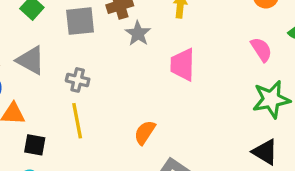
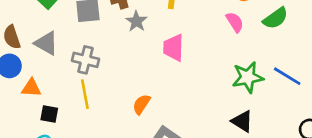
pink semicircle: (261, 49) -> (235, 22), moved
gray cross: (78, 80) -> (86, 60), size x1.4

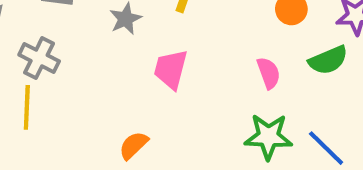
pink semicircle: (235, 22) -> (269, 73), moved
orange semicircle: (141, 104) -> (134, 145), moved

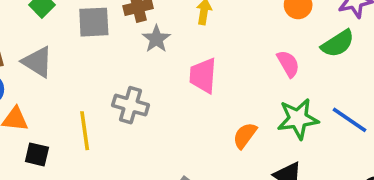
gray cross: (39, 58) -> (131, 105), moved
orange semicircle: (134, 145) -> (245, 136), moved

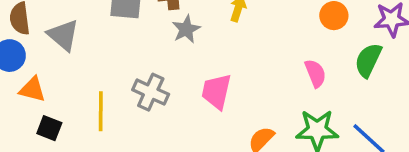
green semicircle: (338, 44) -> (368, 60), turned 140
pink trapezoid: (203, 76) -> (216, 92), moved

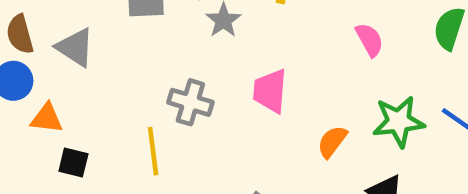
pink semicircle: (315, 73) -> (369, 40), moved
yellow line: (101, 111) -> (153, 151), moved

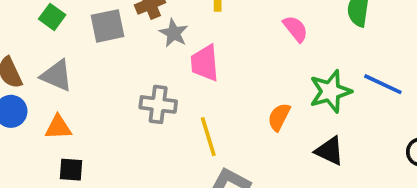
pink trapezoid: (270, 91) -> (205, 63), moved
orange triangle: (47, 118) -> (58, 127), moved
yellow line: (153, 151) -> (208, 137), moved

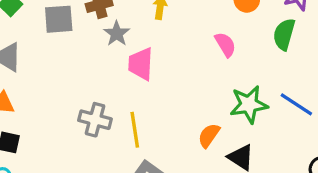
gray cross: (158, 104) -> (95, 120), moved
orange semicircle: (279, 117) -> (209, 135), moved

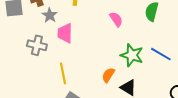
green star: (249, 104) -> (132, 55), turned 30
gray cross: (95, 120) -> (37, 45), moved

